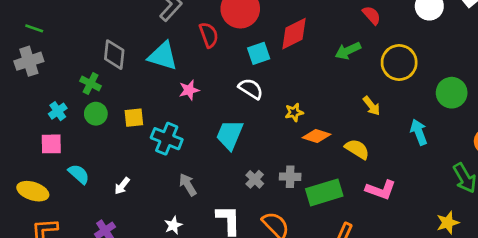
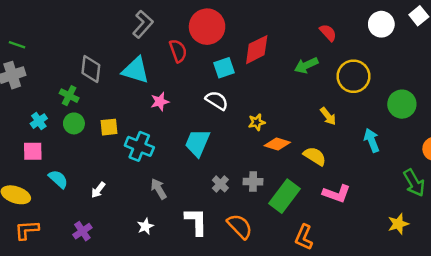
green rectangle: (324, 192) -> (285, 196), turned -36

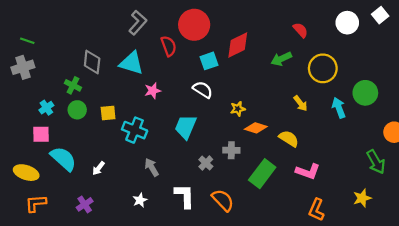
cyan arrow: (372, 140) -> (339, 108), moved
cyan semicircle: (58, 179) -> (63, 159), size x1.5
gray cross: (253, 182) -> (231, 150), moved
orange L-shape: (304, 237) -> (316, 210), moved

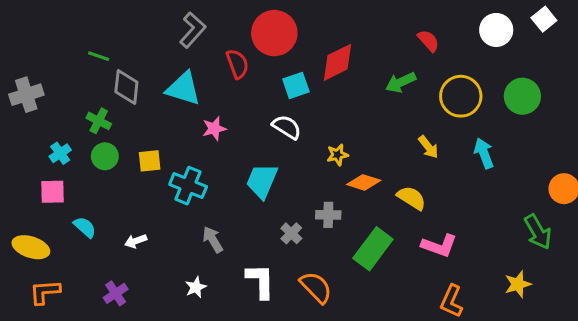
green line: (27, 41) -> (99, 56), moved
green circle: (365, 93) -> (522, 96), moved
cyan semicircle: (63, 159) -> (85, 227), size x0.6
white arrow: (98, 168) -> (136, 241), turned 32

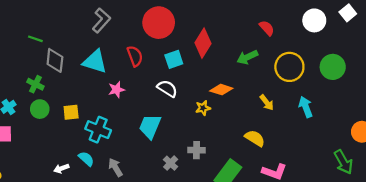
red diamond: (338, 62) -> (203, 43), turned -32
red semicircle: (237, 64) -> (135, 56), moved
orange diamond: (364, 182) -> (221, 90), moved
cyan semicircle: (85, 227) -> (86, 159), moved

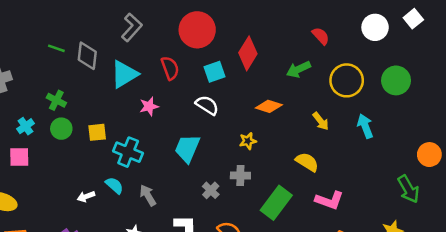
gray diamond: (55, 60) -> (87, 56), moved
cyan triangle: (95, 61) -> (124, 74), turned -48
yellow star: (203, 108) -> (248, 141), moved

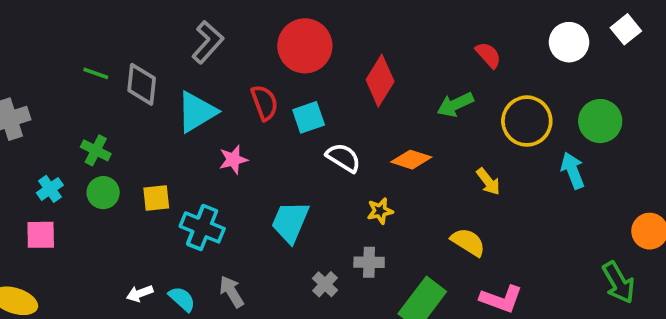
cyan square: (214, 72) -> (309, 117), moved
white semicircle: (207, 105) -> (343, 158), moved
cyan arrow: (365, 126) -> (573, 171), moved
cyan semicircle: (114, 185) -> (182, 299), moved

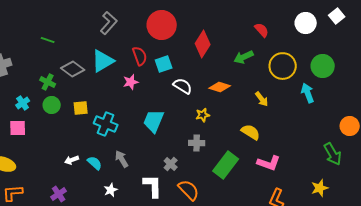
gray diamond: (142, 84) -> (73, 69), moved, turned -60
pink star: (233, 160) -> (131, 82), moved
gray cross: (325, 284) -> (171, 164), moved

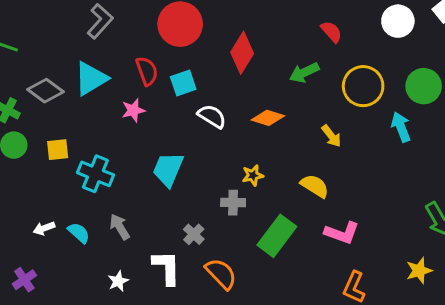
yellow star: (203, 115) -> (253, 175), moved
white star: (111, 190) -> (118, 281), moved

